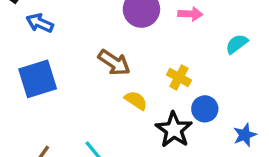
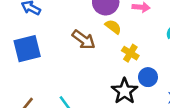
yellow semicircle: (136, 100) -> (113, 27), moved

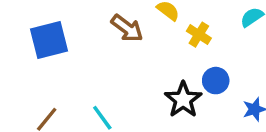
yellow cross: (130, 53) -> (199, 35), moved

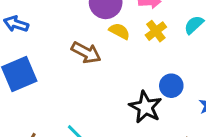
yellow cross: (199, 35) -> (156, 31), moved, turned 30

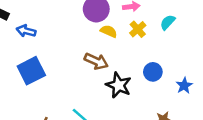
brown arrow: (86, 53) -> (96, 61), moved
black star: (146, 107) -> (119, 85), moved

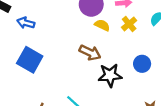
blue square: (31, 71) -> (30, 60), turned -35
black star: (119, 85) -> (110, 75), turned -30

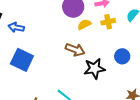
yellow cross: (129, 24) -> (108, 22), turned 32
yellow semicircle: (102, 25) -> (84, 24), turned -48

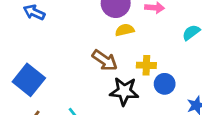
yellow cross: (108, 22) -> (146, 65), moved
blue square: (22, 60) -> (29, 80), moved

